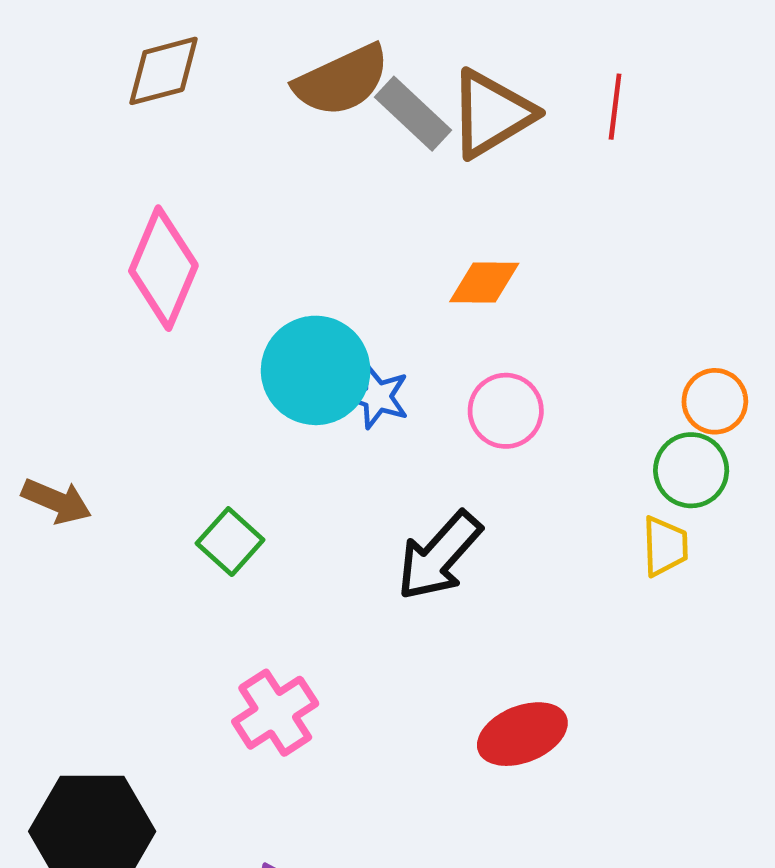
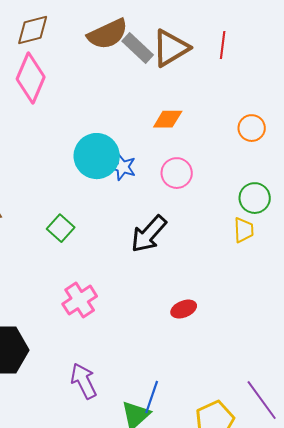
pink diamond: (163, 268) -> (31, 78), moved
orange circle: (715, 401) -> (252, 128), moved
red ellipse: (522, 734) -> (184, 309), size x0.7

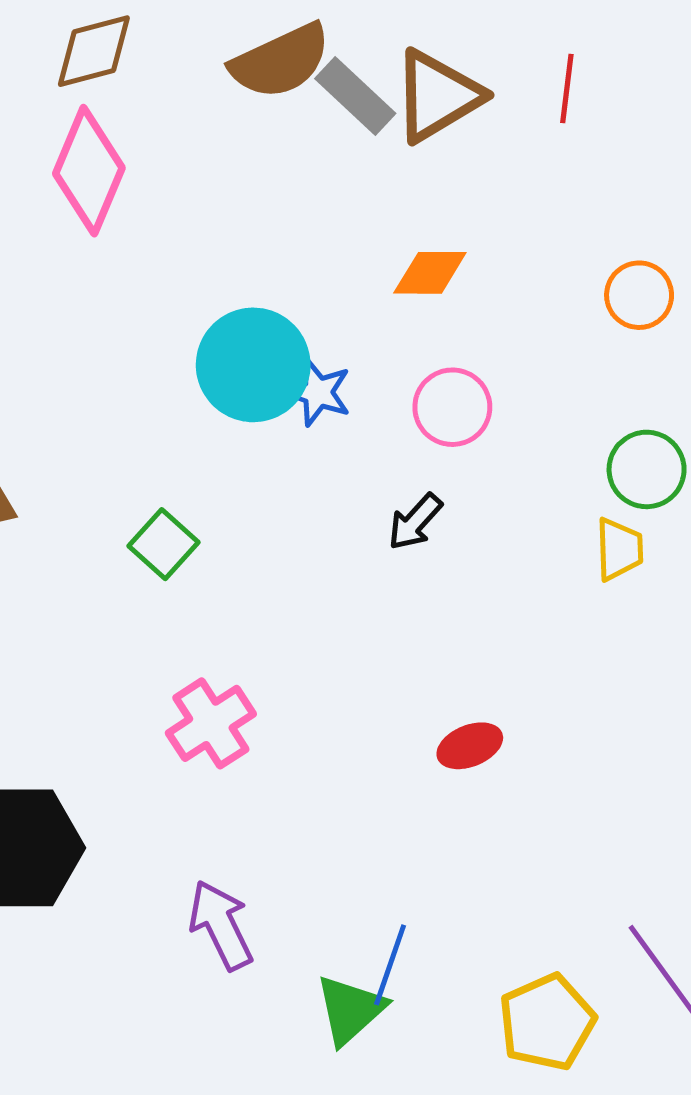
black arrow: (149, 234) -> (415, 522), moved, size x0.6

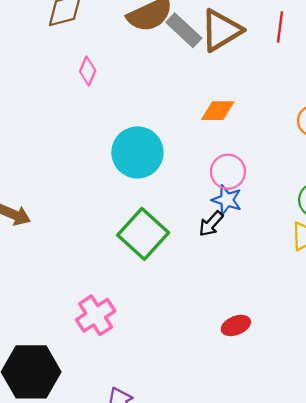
pink diamond: (89, 171) -> (88, 71), moved, size x0.5
blue star: (318, 392) -> (227, 200), moved
green square: (164, 544) -> (143, 234), moved, size x1.6
pink cross: (211, 723) -> (96, 315), moved

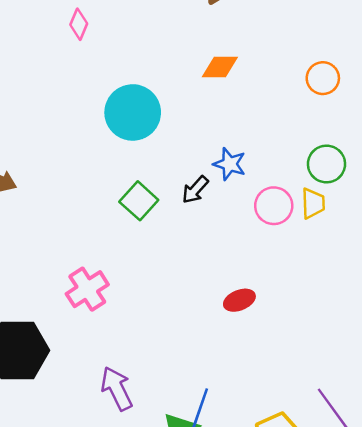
pink circle: (228, 172) -> (274, 206), moved
black arrow: (211, 224) -> (195, 190), moved
green square: (143, 234) -> (139, 201), size x0.7

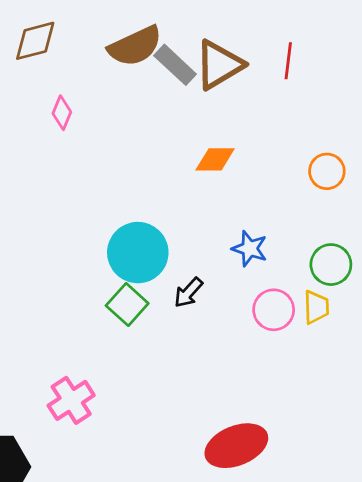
cyan circle: (133, 112) -> (138, 253), moved
blue star: (230, 164) -> (250, 249), moved
red ellipse: (239, 300) -> (236, 446), moved, size x1.8

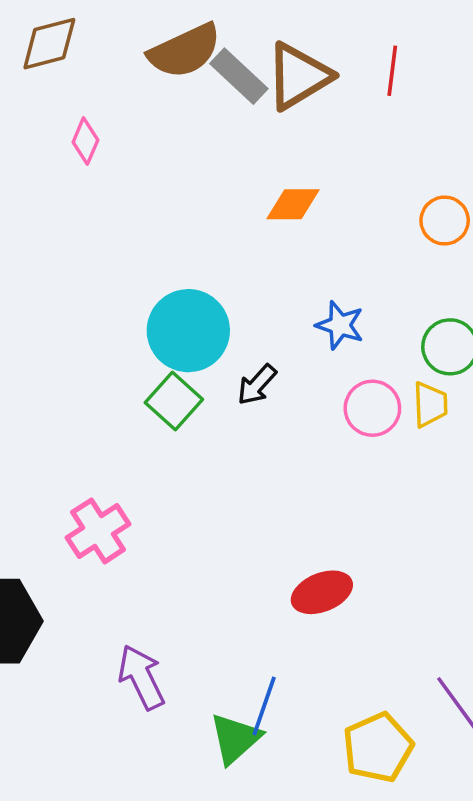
red ellipse: (236, 446) -> (322, 592), size x0.7

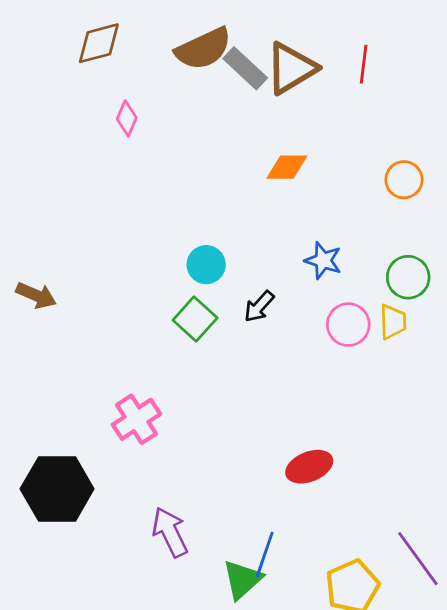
cyan circle: (188, 331) -> (206, 265), size x0.6

